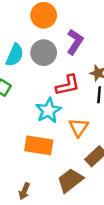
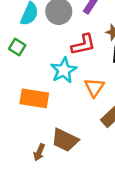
orange rectangle: (39, 145) -> (34, 98), moved
brown trapezoid: (70, 180) -> (65, 140), moved, turned -116

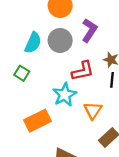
orange rectangle: (34, 98) -> (38, 121), turned -35

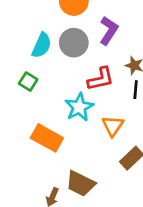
orange rectangle: (38, 121) -> (47, 138), turned 55

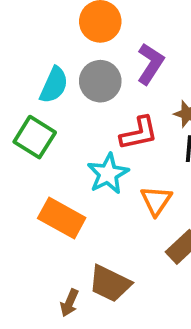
green square: (28, 82) -> (35, 137), size x1.5

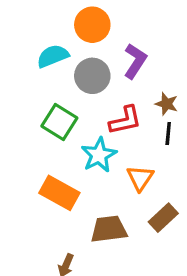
cyan semicircle: (54, 85) -> (53, 56), moved, turned -136
green square: (35, 137) -> (59, 122), moved
brown trapezoid: (110, 284) -> (109, 229), moved, turned 147

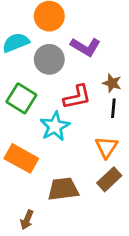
purple L-shape: (135, 61) -> (86, 47), turned 88
orange triangle: (140, 178) -> (106, 147), moved

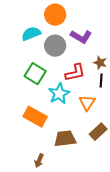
orange triangle: (106, 147) -> (87, 103), moved

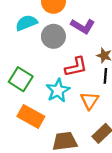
green square: (35, 74) -> (21, 79), moved

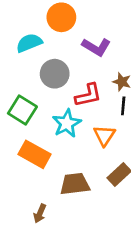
gray circle: (53, 36) -> (55, 74), moved

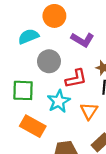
green square: (22, 110) -> (23, 90), turned -30

